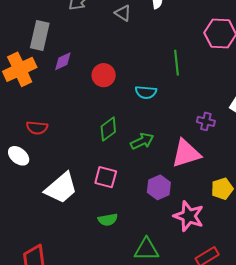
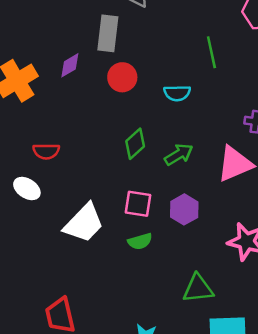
gray rectangle: (40, 35) -> (108, 33), moved
purple hexagon: (159, 187) -> (184, 209), moved
green semicircle: (108, 220) -> (140, 241), moved

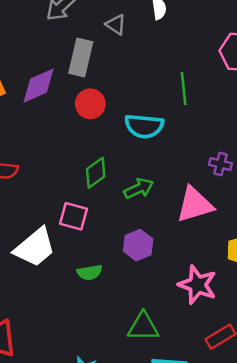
purple diamond: (70, 65) -> (38, 86), size x1.5
cyan semicircle: (177, 93) -> (144, 126), size x1.4
pink square: (138, 204) -> (73, 216), moved

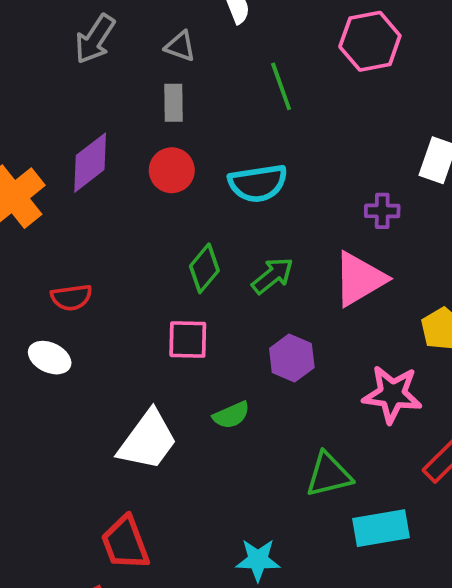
gray rectangle: (81, 58) -> (173, 103), moved, size x0.7
green line: (184, 89) -> (281, 86), moved
white trapezoid: (35, 247) -> (148, 440), moved

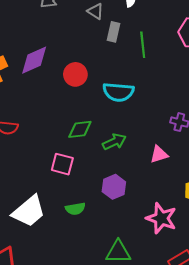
gray rectangle: (173, 103) -> (113, 32), moved
green diamond: (204, 268) -> (80, 129), turned 30
pink triangle: (359, 279) -> (159, 154), size x0.6

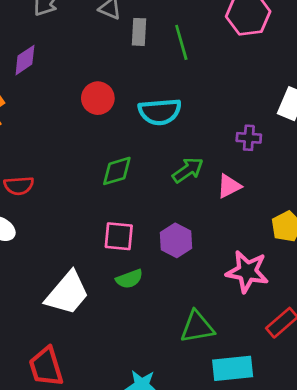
purple diamond: (34, 60) -> (25, 60), moved, size x0.7
green arrow: (114, 142) -> (188, 170), moved
pink square: (62, 164) -> (119, 236), moved

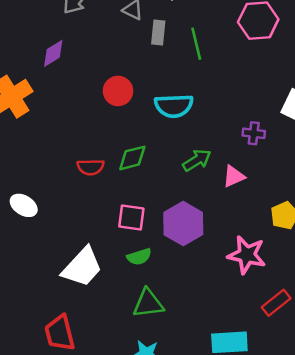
red semicircle: (19, 186) -> (91, 167), moved
purple hexagon: (176, 240) -> (183, 224), size x1.4
green triangle: (197, 327) -> (148, 303), moved

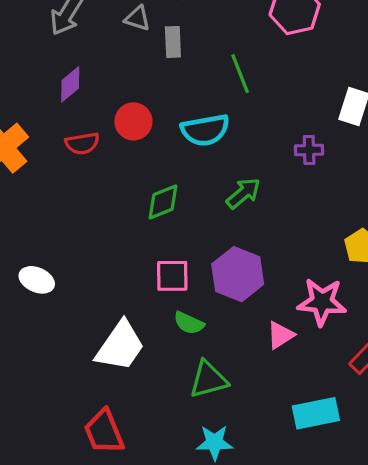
green line: (196, 44) -> (240, 74), moved
purple diamond: (53, 53) -> (70, 84), moved
red semicircle: (91, 167) -> (82, 143), moved
pink triangle: (234, 176) -> (280, 335), moved
green semicircle: (139, 257) -> (189, 323), turned 50

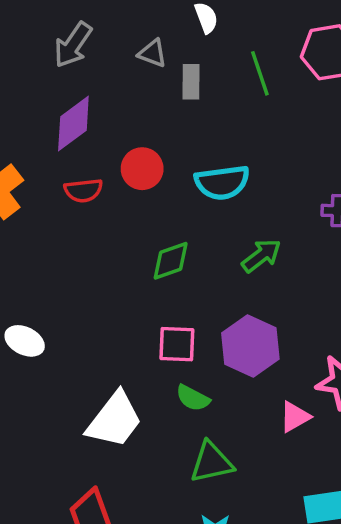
green line: (240, 74) -> (260, 73), moved
purple diamond: (70, 84) -> (73, 123), size x1.4

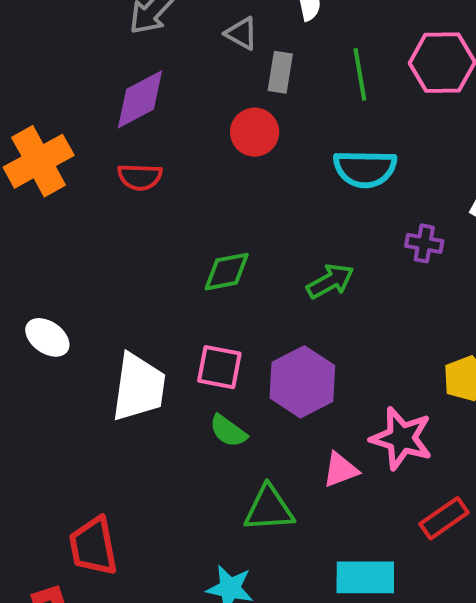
red circle: (142, 169) -> (255, 132), moved
cyan semicircle: (222, 182) -> (365, 169), moved
white trapezoid: (114, 420) -> (139, 387), moved, turned -38
green triangle: (212, 462) -> (269, 509), moved

